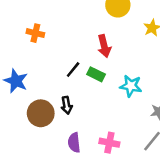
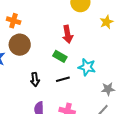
black line: (73, 70) -> (63, 79), moved, turned 32
brown circle: (41, 113) -> (20, 45), moved

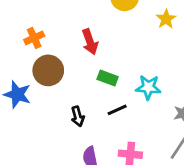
orange cross: (14, 21) -> (34, 38), turned -32
red arrow: (68, 34) -> (90, 42), moved

